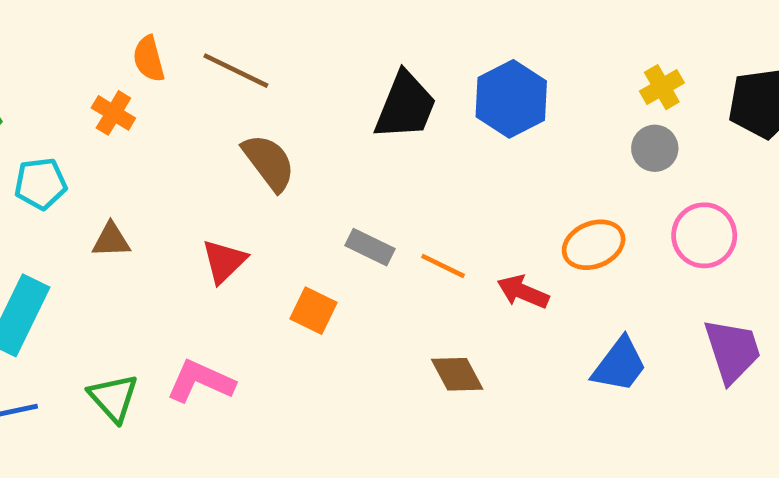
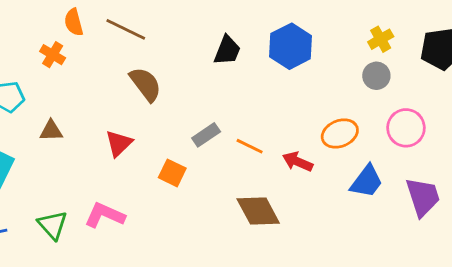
black trapezoid: (405, 106) -> (227, 50), size x0.7
gray rectangle: (370, 247) -> (206, 135), turned -60
blue trapezoid: (619, 365) -> (367, 181), moved
brown diamond: (457, 374) -> (258, 211), size x1.4

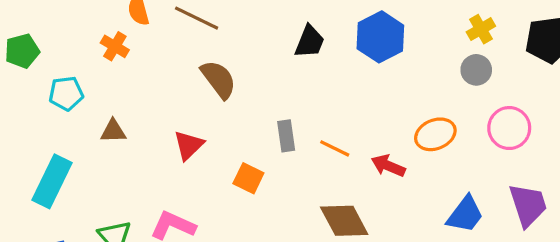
gray rectangle: (206, 135) -> (286, 136), turned -64
blue trapezoid: (367, 181) -> (465, 214), moved

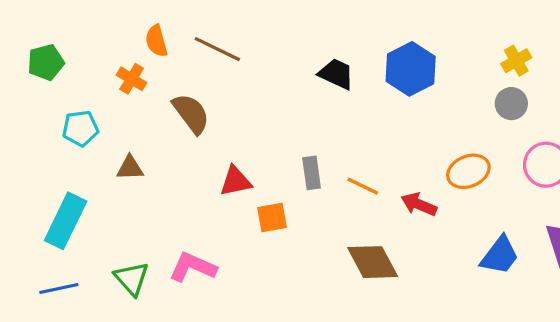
black trapezoid: (310, 42) -> (336, 74), turned -87
green pentagon: (22, 51) -> (46, 62), moved
brown semicircle: (219, 79) -> (191, 114), moved
red triangle: (189, 145) -> (236, 181), moved, turned 32
orange square: (248, 178) -> (272, 218), turned -36

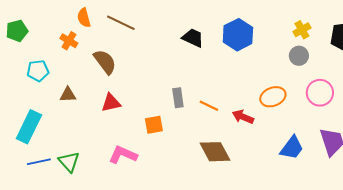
red triangle: (236, 181) -> (111, 103), moved
pink L-shape: (193, 267) -> (123, 155), moved
blue line: (59, 288) -> (39, 162), moved

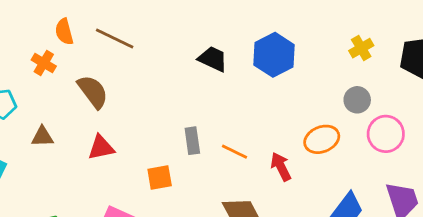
gray circle: (299, 56) -> (357, 100), moved
red arrow: (243, 117) -> (281, 167), turned 40

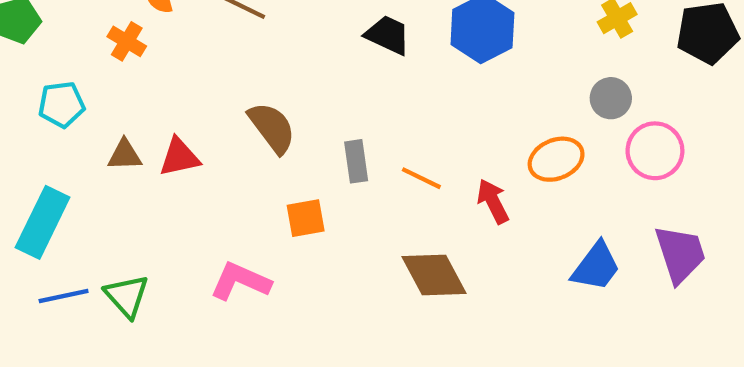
brown semicircle: (93, 92) -> (272, 128), moved
red triangle: (101, 148) -> (179, 157), moved

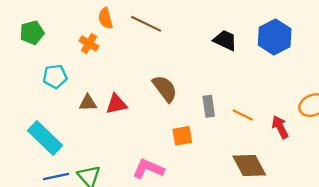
cyan rectangle: (43, 222) -> (45, 138), turned -72

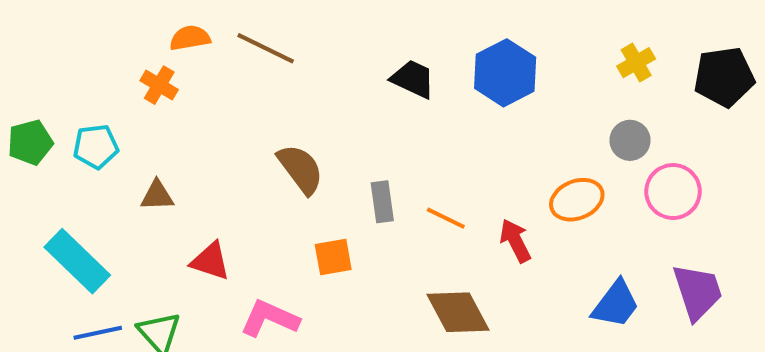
orange semicircle: (105, 18) -> (190, 38), turned 95
green pentagon: (32, 33) -> (30, 142), moved
red triangle: (116, 104) -> (210, 261), moved, turned 30

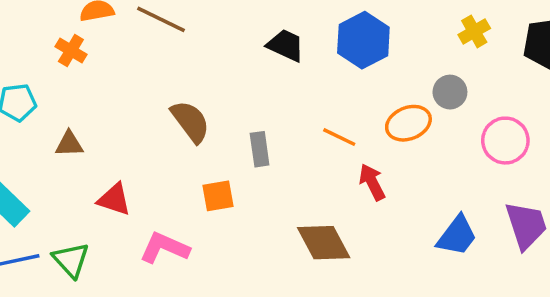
gray circle: (630, 140) -> (450, 92), moved
orange ellipse: (577, 200) -> (408, 123), moved
orange line: (446, 218) -> (339, 137), moved

